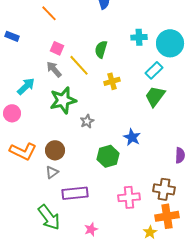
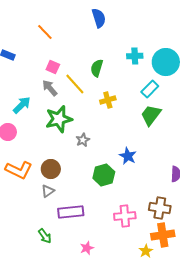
green arrow: (49, 217) -> (45, 236), size x0.6

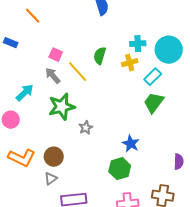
orange line: (45, 32) -> (33, 16), moved
yellow cross: (108, 100) -> (130, 63), moved
green hexagon: (104, 175) -> (120, 169), moved

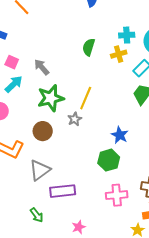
pink square: (56, 55) -> (12, 62), moved
yellow line: (78, 72) -> (86, 98), moved, turned 65
brown circle: (54, 157) -> (43, 131), moved
gray triangle: (51, 179) -> (40, 170), size x1.6

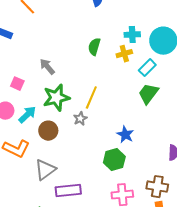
pink square: (12, 62) -> (17, 84), moved
cyan arrow: (14, 84) -> (27, 115), moved

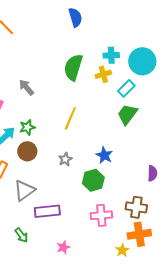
green semicircle: (94, 47) -> (73, 67), size x1.5
green star: (56, 98) -> (27, 127), moved, size x0.6
gray star: (80, 119) -> (65, 159), moved

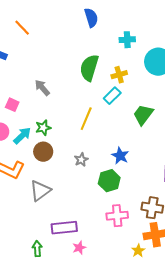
cyan cross: (111, 55) -> (127, 40), moved
cyan rectangle: (126, 88) -> (112, 96), moved
purple rectangle: (47, 211) -> (64, 228), moved
green arrow: (21, 235) -> (37, 249), moved, turned -147

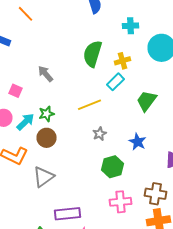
yellow line: (86, 119) -> (90, 105), turned 45
blue star: (120, 156) -> (138, 142), moved
gray star: (81, 160) -> (100, 134), moved

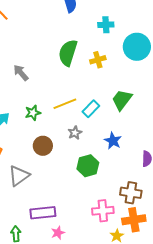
cyan rectangle: (116, 82) -> (91, 109), moved
green star: (46, 114) -> (33, 113), moved
brown circle: (46, 138) -> (43, 146), moved
pink cross: (120, 202) -> (103, 211), moved

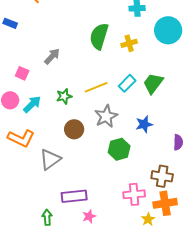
gray arrow: (21, 73) -> (52, 56), turned 84
cyan rectangle: (91, 109) -> (127, 83), moved
gray star: (75, 133) -> (106, 116), size x1.6
blue star: (113, 141) -> (144, 124), turned 30

